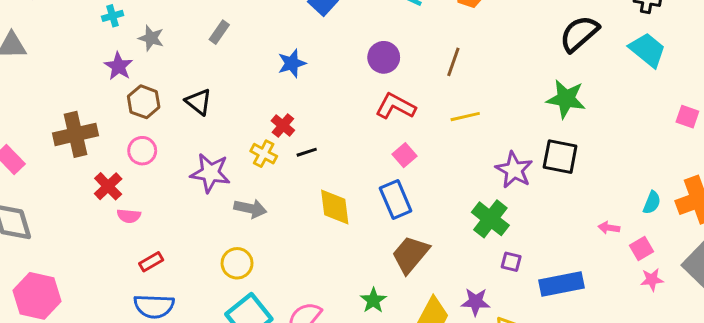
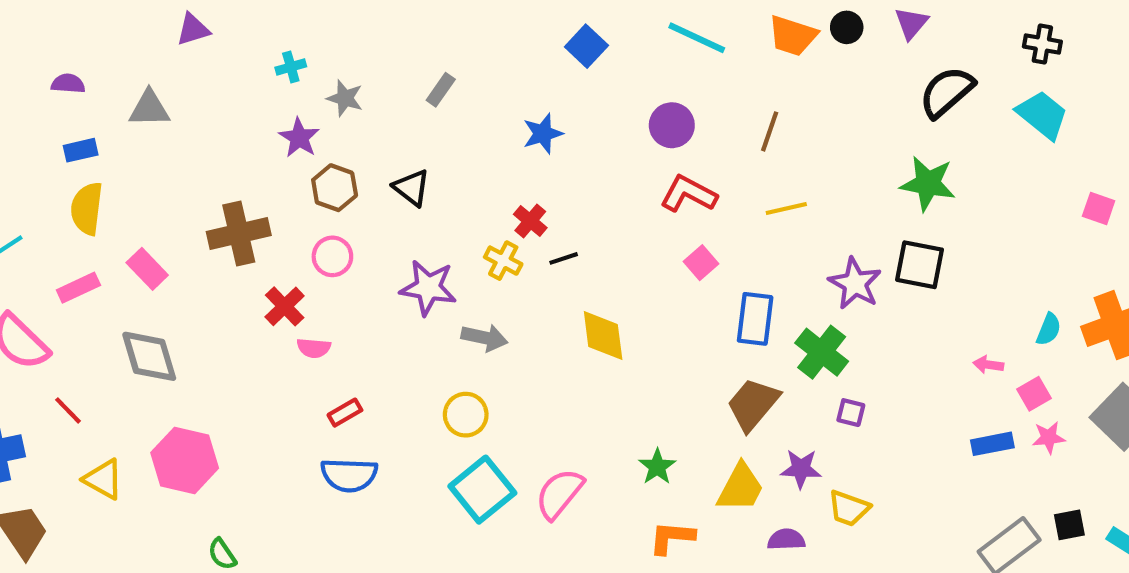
blue rectangle: (396, 200) -> (755, 319), moved, turned 30
brown trapezoid: (410, 254) -> (753, 404), moved
blue rectangle: (562, 284) -> (992, 444), moved, size x0.7

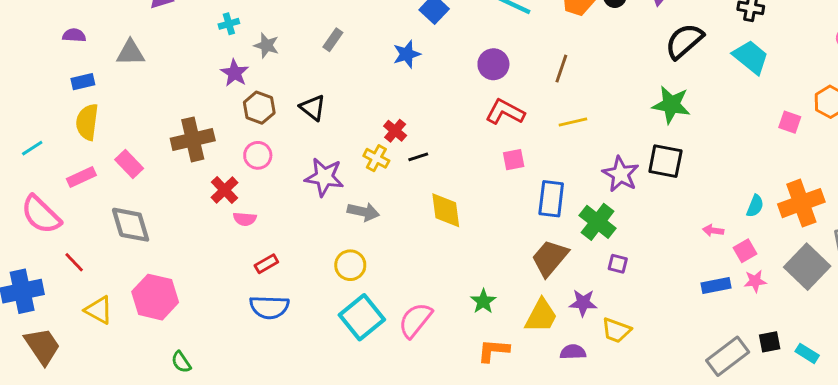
blue star: (543, 134) -> (407, 54), moved
pink square: (701, 263) -> (514, 160), turned 30

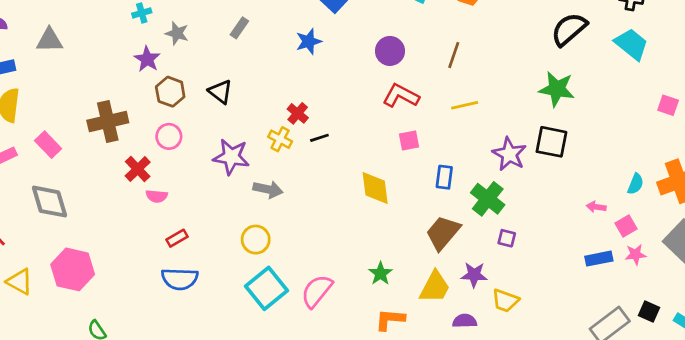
blue rectangle: (551, 199) -> (444, 177), size x0.7
yellow diamond: (446, 210) -> (375, 188), moved
black square: (770, 342) -> (649, 311), turned 35

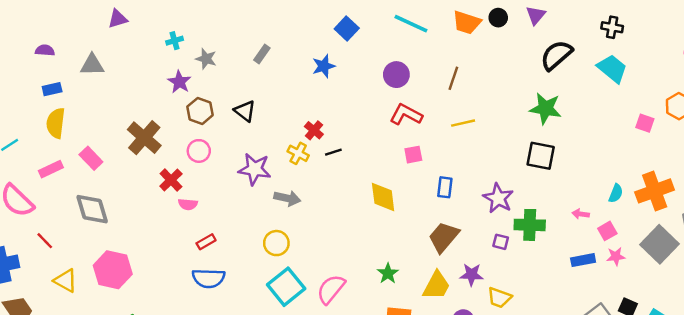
brown cross: (108, 122) -> (144, 138), turned -36
purple star: (509, 154) -> (498, 198), moved
green cross: (488, 199) -> (530, 225), moved, turned -36

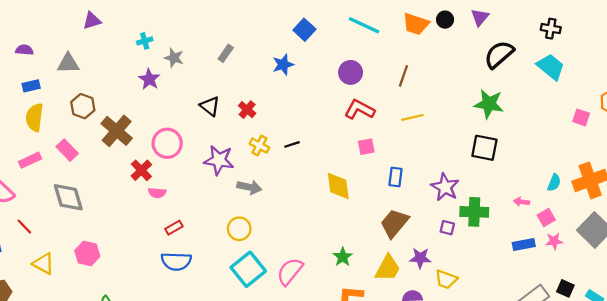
brown hexagon: (200, 111) -> (83, 106), moved
red cross: (314, 130) -> (247, 110), moved
pink circle: (199, 151) -> (167, 143), size x1.4
pink hexagon: (113, 270) -> (87, 254), size x0.7

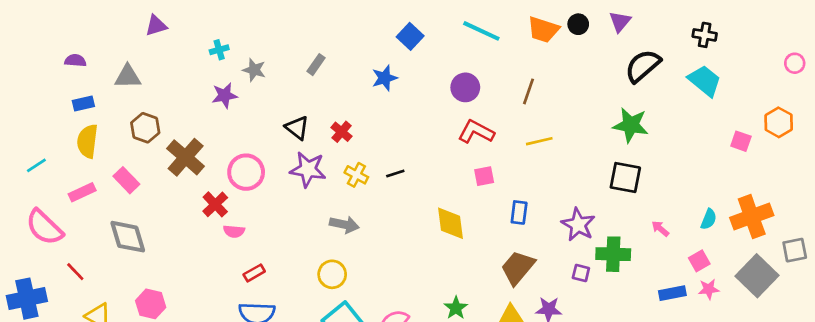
purple star: (149, 79) -> (225, 95), turned 30
purple star: (219, 160) -> (308, 169), moved
pink arrow: (522, 202) -> (660, 229), moved, turned 32

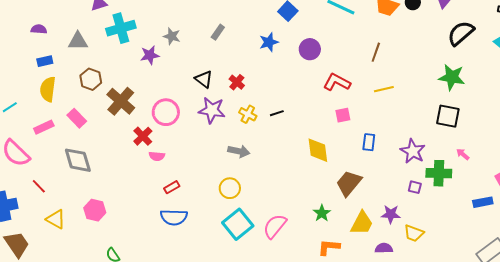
cyan cross: (219, 50) -> (121, 28), moved, size x2.0
purple circle: (465, 87) -> (310, 49), moved
pink arrow: (660, 229) -> (463, 154), moved
brown trapezoid: (518, 268) -> (349, 183), moved

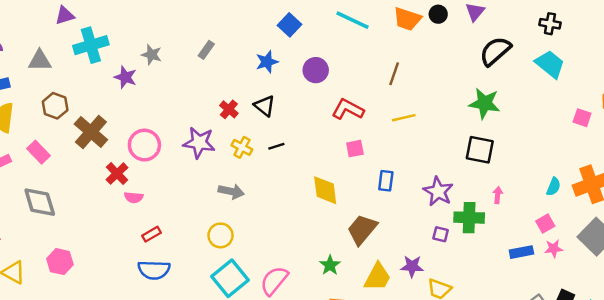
purple star: (150, 55) -> (125, 77), turned 30
black triangle: (204, 79) -> (265, 106), moved
pink arrow: (463, 154) -> (498, 195), turned 56

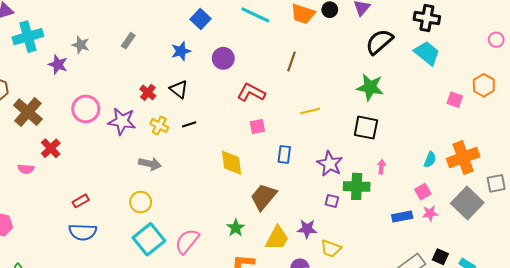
black cross: (550, 24) -> (427, 18), size x1.4
yellow line: (404, 118) -> (310, 111), moved
pink circle: (144, 145) -> (86, 109), moved
pink semicircle: (134, 197) -> (26, 169), moved

